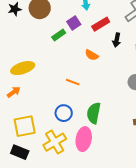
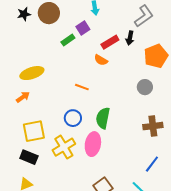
red rectangle: (101, 24) -> (110, 42), moved
black arrow: (117, 40) -> (130, 38), moved

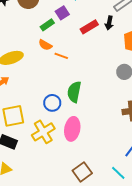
orange semicircle: (101, 60) -> (45, 45), moved
orange line: (82, 87) -> (61, 56), moved
green semicircle: (103, 118) -> (74, 92), moved

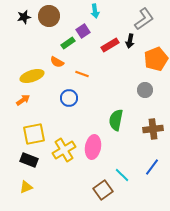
orange semicircle: (45, 45) -> (57, 62), moved
green semicircle: (74, 92) -> (116, 120), moved
blue circle: (52, 103) -> (69, 98), moved
cyan line: (118, 173) -> (122, 175), moved

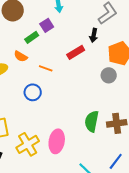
red rectangle: (110, 45) -> (76, 52), moved
gray circle: (145, 90) -> (109, 75), moved
green semicircle: (116, 120) -> (92, 121), moved

